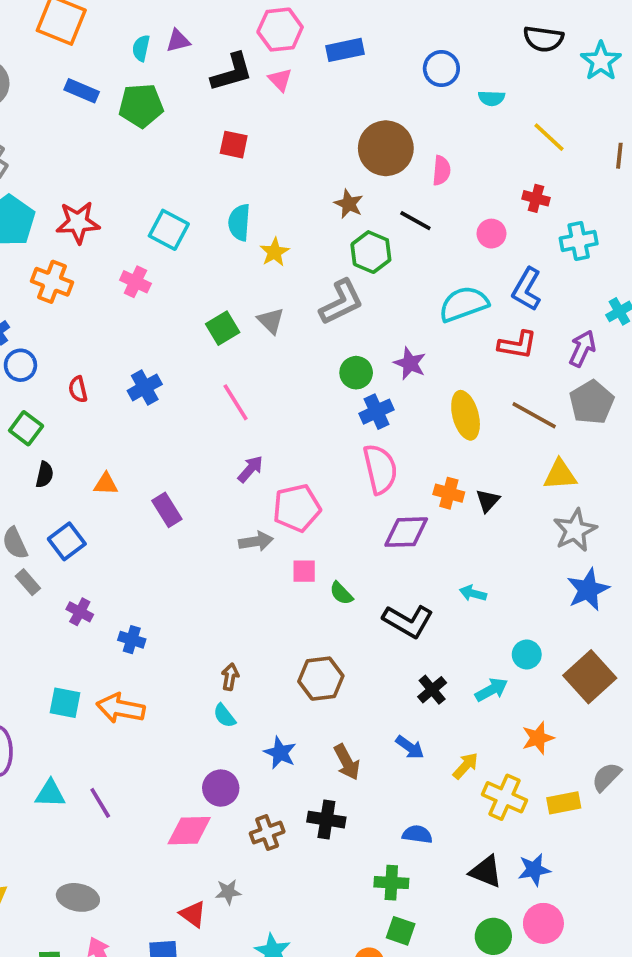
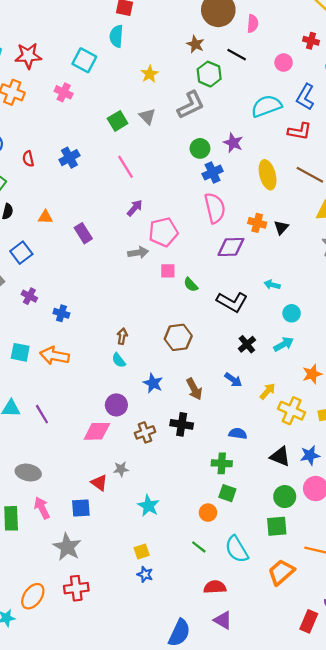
cyan semicircle: (239, 222) -> (116, 36), moved
cyan circle: (527, 655) -> (292, 313), moved

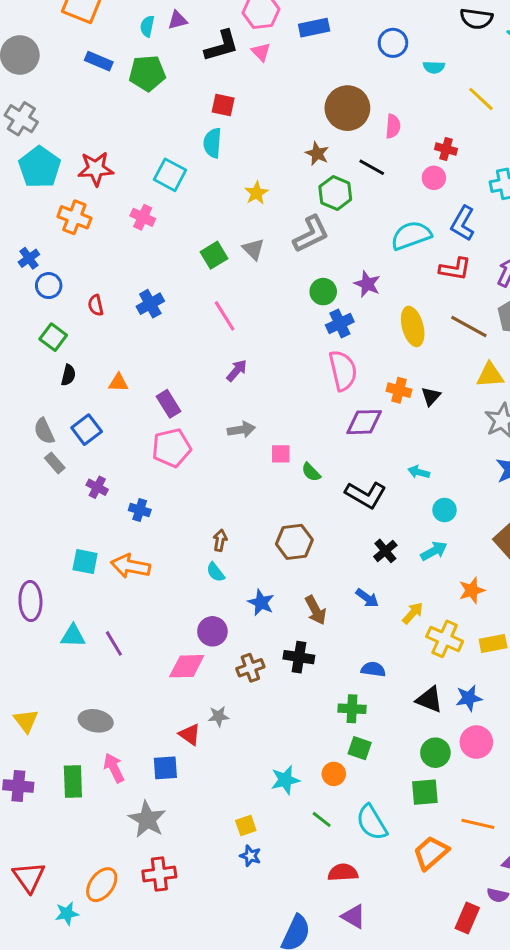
red cross: (311, 41) -> (446, 149), moved
pink pentagon: (163, 232) -> (172, 448), moved
cyan star: (148, 506) -> (285, 780), moved, turned 30

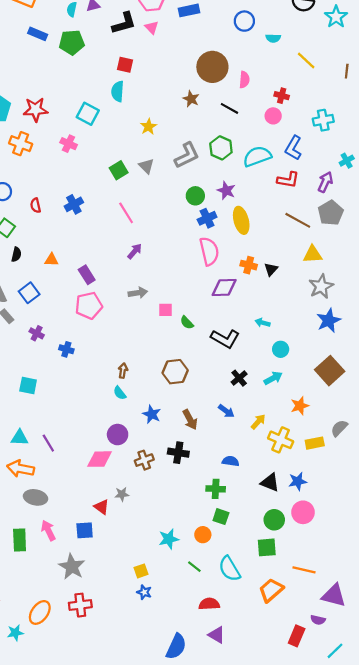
green hexagon: (335, 193) -> (221, 148), moved
yellow ellipse: (413, 326) -> (241, 220), moved
orange arrow: (131, 566) -> (21, 469), moved

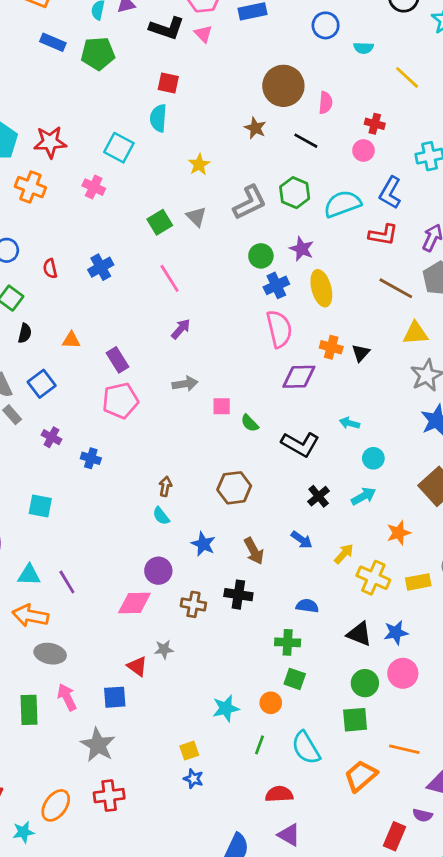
black L-shape: (124, 23) -> (167, 28), turned 35
brown cross: (144, 460) -> (193, 604), turned 30
green line: (194, 567) -> (260, 745), turned 72

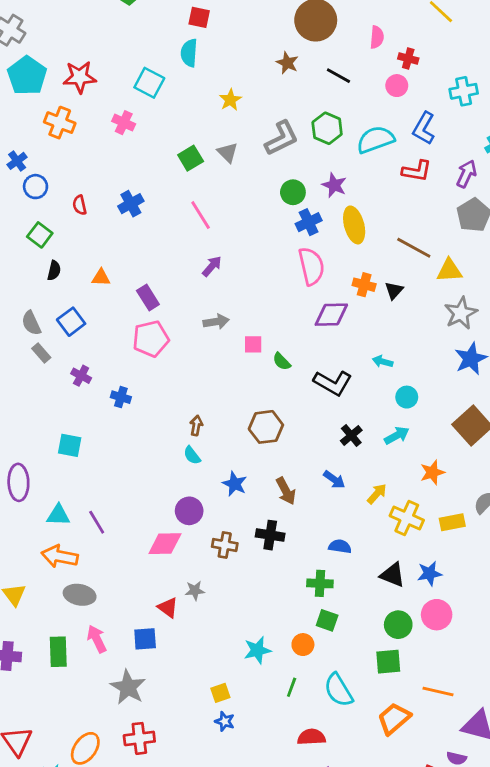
pink semicircle: (326, 103) -> (377, 37), moved
brown line: (396, 288) -> (414, 248), moved

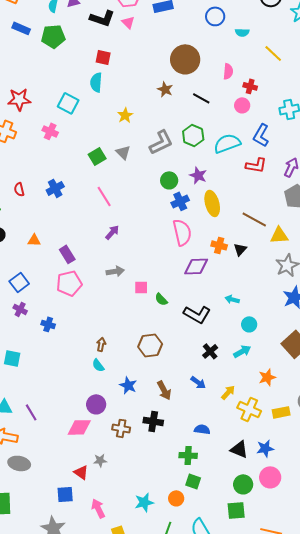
blue square: (71, 322) -> (19, 282), moved
pink arrow: (97, 639) -> (98, 508), moved

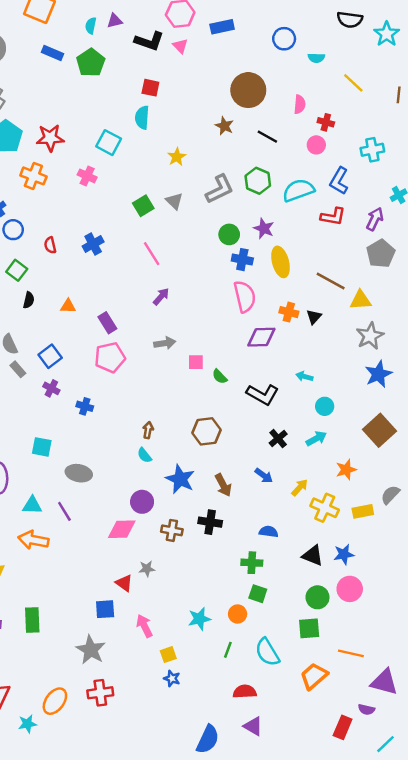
green pentagon: (53, 36) -> (91, 63), turned -30
blue cross: (180, 201) -> (242, 260), turned 36
blue star: (128, 385) -> (180, 479), size x1.4
gray ellipse: (19, 463) -> (79, 473), moved

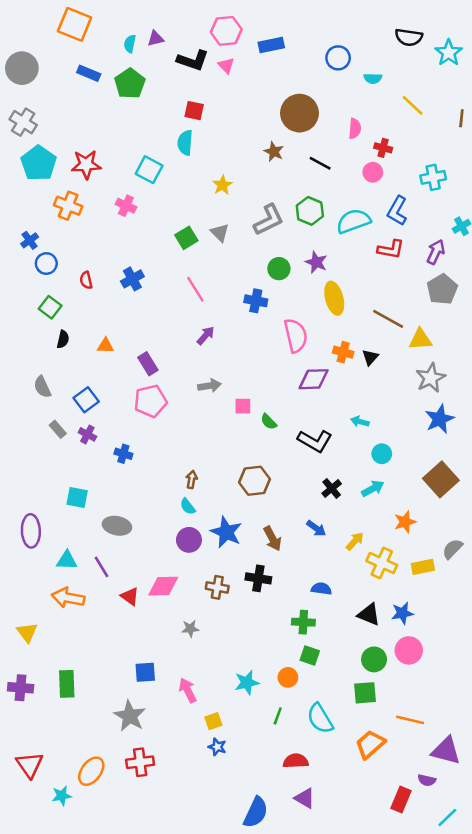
blue cross: (242, 260) -> (256, 301), moved
gray rectangle: (18, 369) -> (58, 429), moved
purple circle: (142, 502) -> (189, 540), moved
red triangle: (124, 583) -> (130, 596), moved

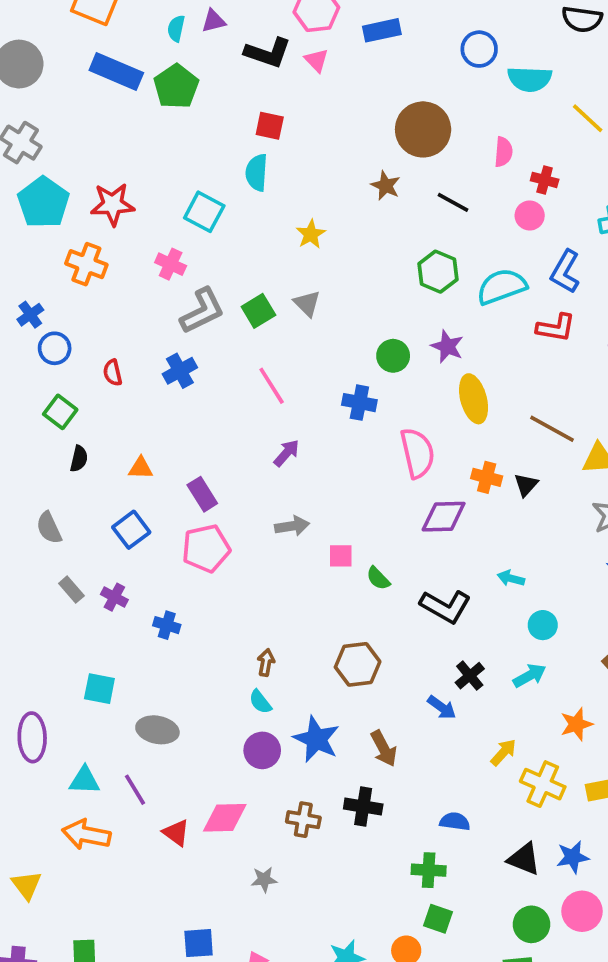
blue rectangle: (89, 73) -> (116, 71), size x1.5
cyan semicircle: (373, 78) -> (530, 79), size x1.6
gray L-shape: (269, 220) -> (202, 311), moved
blue square: (86, 400) -> (131, 530), moved
blue arrow: (316, 528) -> (442, 707), moved

